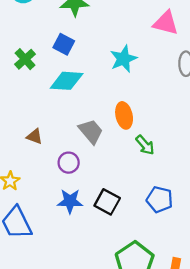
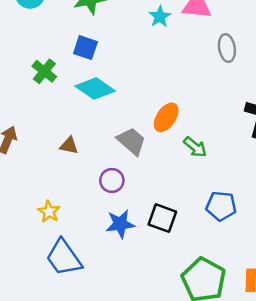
cyan star: (123, 59) -> (160, 17), moved, size x0.7
cyan diamond: (67, 81) -> (95, 88), turned 40
orange ellipse: (124, 115) -> (166, 117), turned 55
brown triangle: (35, 136) -> (69, 146), moved

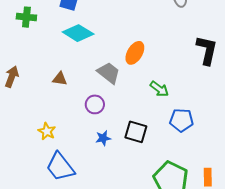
green cross: (44, 71) -> (26, 17), moved, turned -30
green arrow: (195, 147) -> (159, 89), moved
blue star: (120, 224) -> (103, 138), size x0.7

